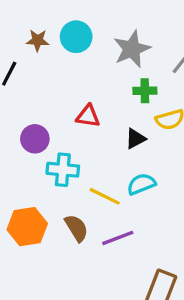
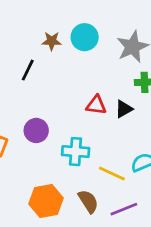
purple circle: (35, 139) -> (36, 130), moved
black triangle: (135, 139) -> (124, 109), moved

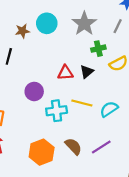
purple circle: (36, 130) -> (34, 91), moved
yellow line: (112, 174) -> (82, 103), moved

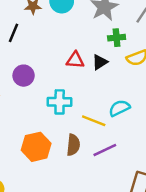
purple circle: (34, 91) -> (24, 76), moved
yellow line: (82, 103) -> (94, 121), moved
brown semicircle: (73, 146) -> (73, 145), turned 42

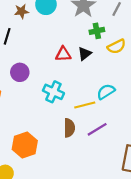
cyan cross: (60, 102) -> (53, 92), turned 30
yellow line: (94, 121) -> (85, 105), turned -30
orange hexagon: (36, 147) -> (25, 145), moved

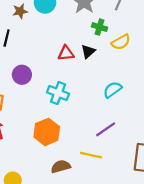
green cross: (97, 31) -> (100, 27), turned 32
yellow line: (85, 105) -> (91, 155), moved, turned 30
brown semicircle: (69, 128) -> (61, 167), moved, turned -102
orange hexagon: (25, 145) -> (47, 132), moved

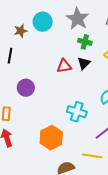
green cross: (100, 27) -> (85, 42), moved
cyan cross: (58, 93) -> (77, 112), moved

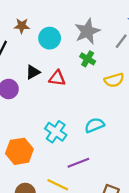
cyan circle: (43, 22) -> (50, 38), moved
black triangle: (84, 63) -> (33, 72), moved

